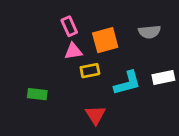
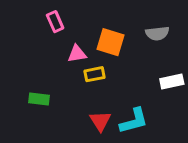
pink rectangle: (69, 26) -> (55, 22), moved
orange square: (105, 40) -> (111, 42), turned 32
cyan L-shape: (127, 83) -> (134, 121), moved

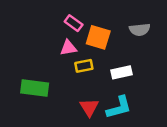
pink rectangle: (55, 22) -> (74, 23), moved, turned -30
white rectangle: (172, 82) -> (122, 72), moved
green rectangle: (39, 99) -> (35, 88), size x1.5

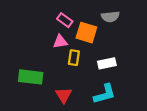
gray semicircle: (140, 30) -> (110, 17), moved
yellow rectangle: (84, 66) -> (74, 58), turned -70
red triangle: (89, 107) -> (64, 95), moved

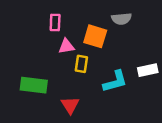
pink rectangle: (65, 20) -> (55, 23), moved, turned 56
white rectangle: (107, 63) -> (148, 70), moved
cyan L-shape: (105, 94) -> (115, 81), moved

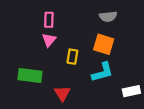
orange square: (95, 36) -> (104, 44), moved
pink triangle: (66, 46) -> (49, 40), moved, turned -40
white rectangle: (148, 70) -> (131, 91), moved

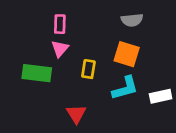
green rectangle: (30, 76) -> (37, 73), moved
white rectangle: (131, 91) -> (161, 96), moved

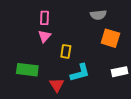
orange square: (127, 54) -> (110, 38), moved
green rectangle: (37, 73) -> (27, 70), moved
cyan L-shape: (125, 88) -> (80, 73), moved

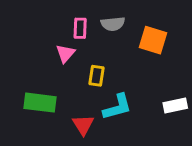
gray semicircle: (98, 15) -> (113, 24), moved
pink rectangle: (45, 18) -> (80, 28), moved
orange square: (110, 38) -> (153, 40), moved

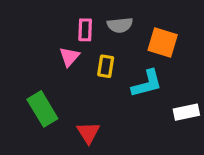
yellow rectangle: (96, 76) -> (106, 66), moved
green rectangle: (40, 103) -> (42, 109), turned 52
cyan L-shape: (117, 107) -> (147, 84), moved

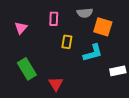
gray semicircle: (120, 25) -> (85, 13), moved
pink triangle: (69, 57) -> (21, 28), moved

